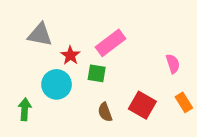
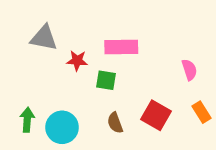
pink rectangle: (111, 43) -> (121, 47), turned 36
red star: (70, 55) -> (77, 61), turned -30
cyan circle: (57, 84) -> (62, 127), moved

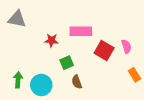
gray triangle: (44, 38) -> (17, 19), moved
green square: (106, 80) -> (67, 63), moved, turned -32
red square: (156, 115) -> (104, 51), moved

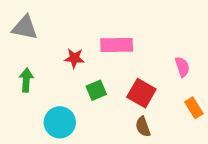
red square: (104, 51) -> (141, 93), moved
green arrow: (18, 80) -> (26, 80), moved
brown semicircle: (77, 82) -> (143, 127), moved

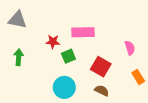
green square: (96, 90) -> (68, 56), moved
cyan circle: (60, 122) -> (64, 87), moved
brown semicircle: (143, 127) -> (102, 91), turned 136

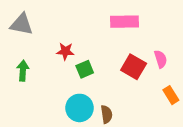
pink rectangle: (83, 32) -> (125, 22), moved
red square: (101, 67) -> (134, 67), moved
brown semicircle: (102, 91) -> (107, 114), moved, turned 56

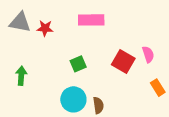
pink rectangle: (125, 22) -> (91, 20), moved
red star: (65, 51) -> (45, 28), moved
green arrow: (23, 71) -> (21, 76), moved

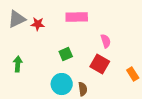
gray triangle: (20, 22) -> (17, 19), turned -36
pink semicircle: (148, 54) -> (106, 41), moved
red square: (123, 61) -> (100, 64), moved

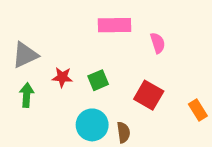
gray triangle: (17, 19) -> (25, 55), moved
red star: (38, 24) -> (62, 77), moved
pink semicircle: (106, 41) -> (158, 43), moved

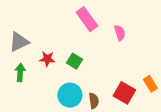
pink rectangle: (114, 25) -> (87, 19), turned 55
green square: (98, 80) -> (74, 61), turned -35
red square: (149, 95) -> (124, 93), moved

